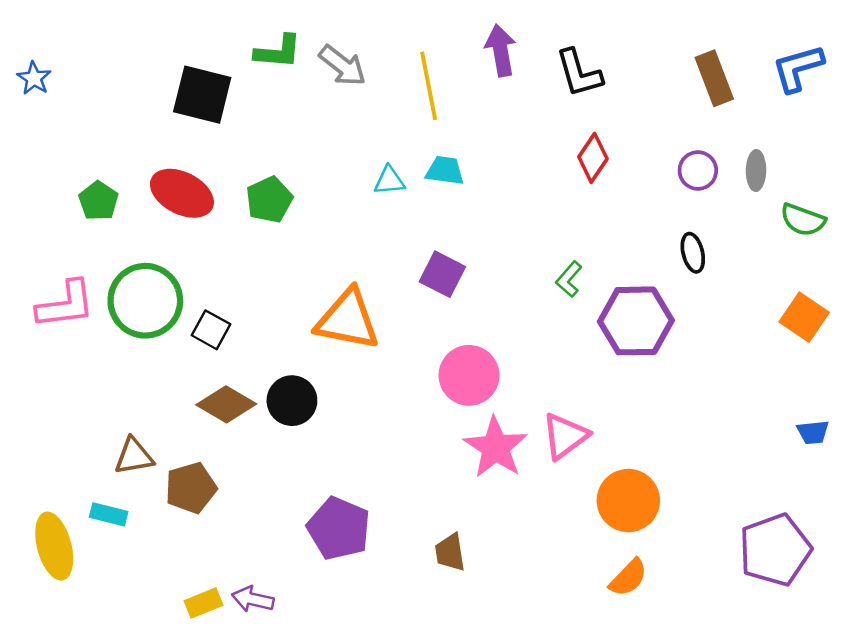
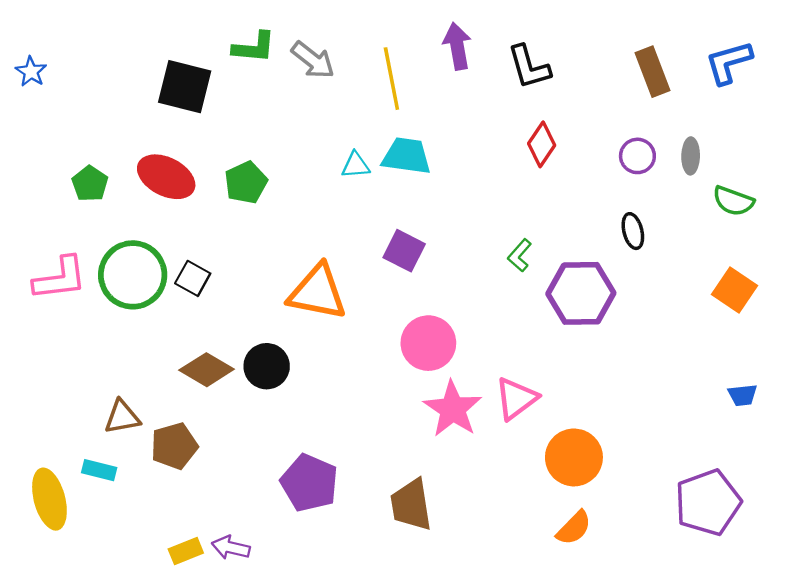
cyan trapezoid: (445, 170) -> (406, 156), size x1.4
black square: (211, 330) -> (193, 278), moved
brown trapezoid: (450, 552) -> (411, 505), size x1.5

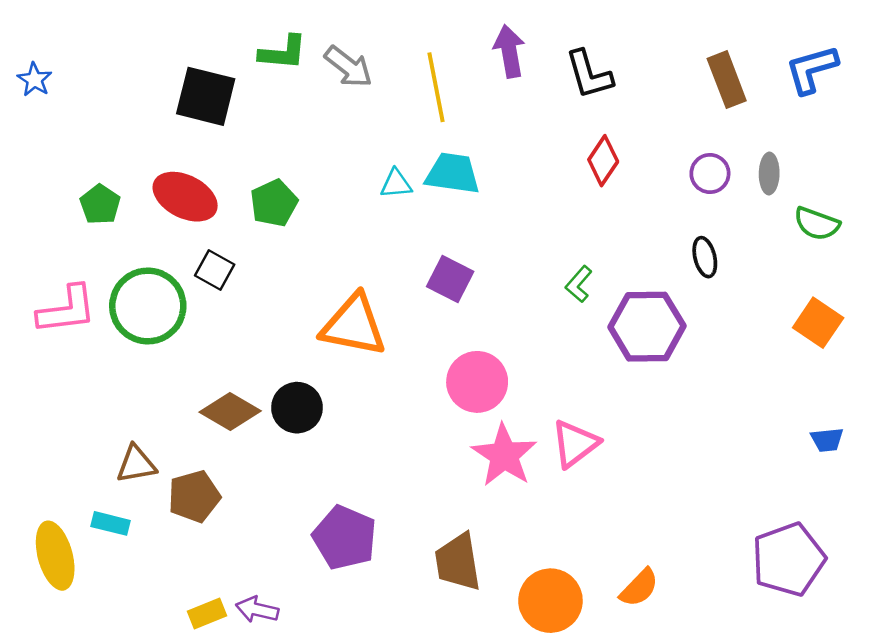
black square: (193, 278) -> (215, 270), moved
orange circle: (574, 457) -> (550, 601), moved

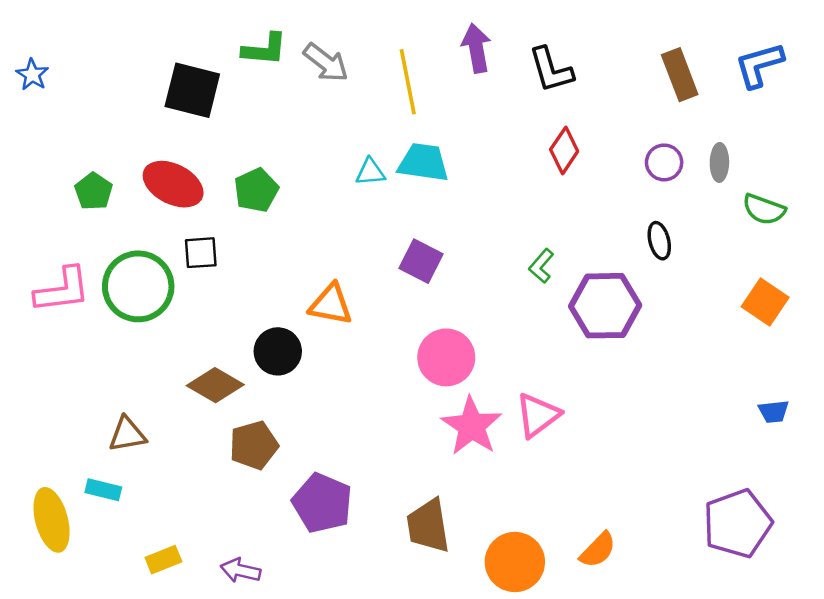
black square: (215, 270) -> (201, 253), turned -33
orange triangle: (354, 325) -> (331, 304), size x0.7
black circle: (297, 408) -> (278, 351), moved
brown pentagon: (194, 496) -> (254, 445), moved
yellow rectangle: (207, 613) -> (163, 560), moved

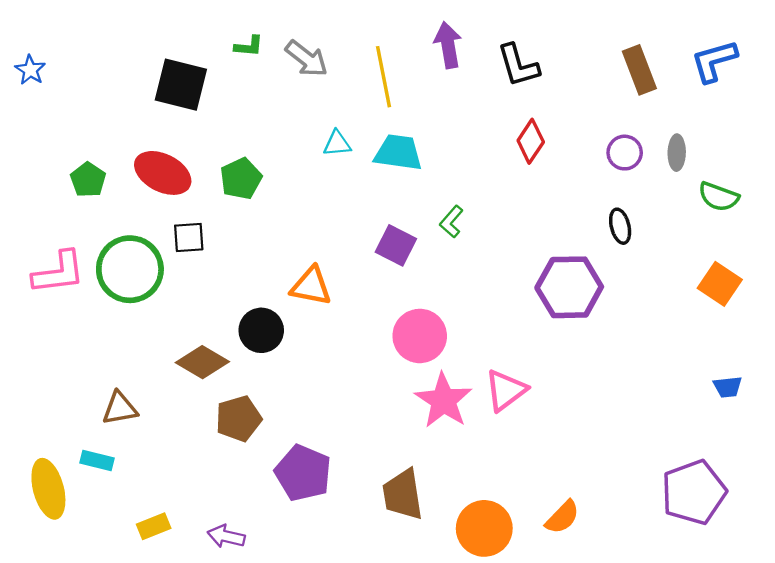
green L-shape: (265, 49) -> (249, 46), size x0.7
cyan triangle: (370, 172) -> (337, 144), moved
green L-shape: (541, 266) -> (451, 222), moved

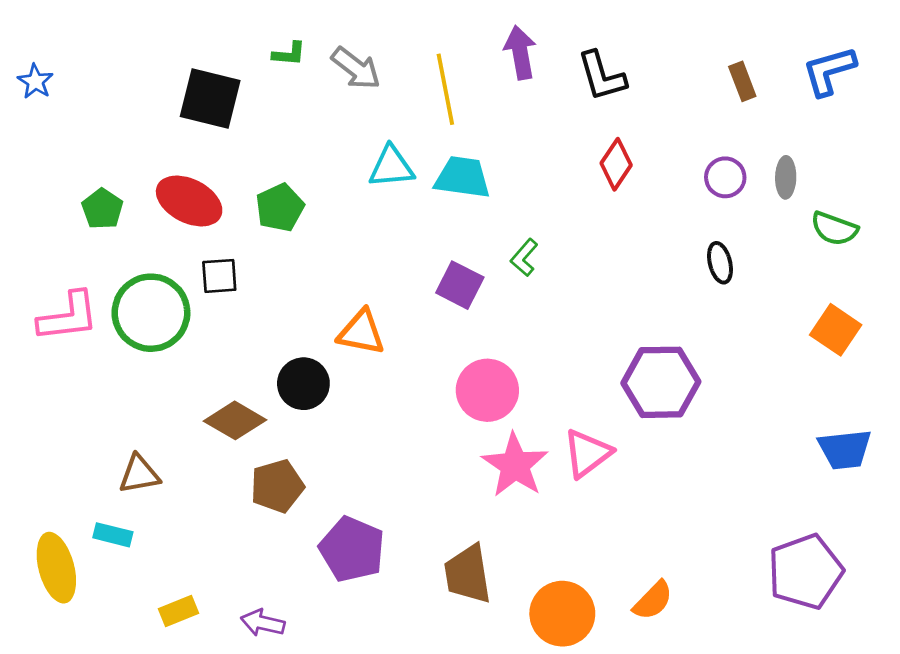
brown rectangle: (639, 70) -> (742, 81), size x0.7
cyan triangle: (337, 144) -> (391, 167), size x1.4
purple hexagon: (569, 287) -> (661, 382), moved
blue trapezoid: (728, 387) -> (845, 449), size x1.6

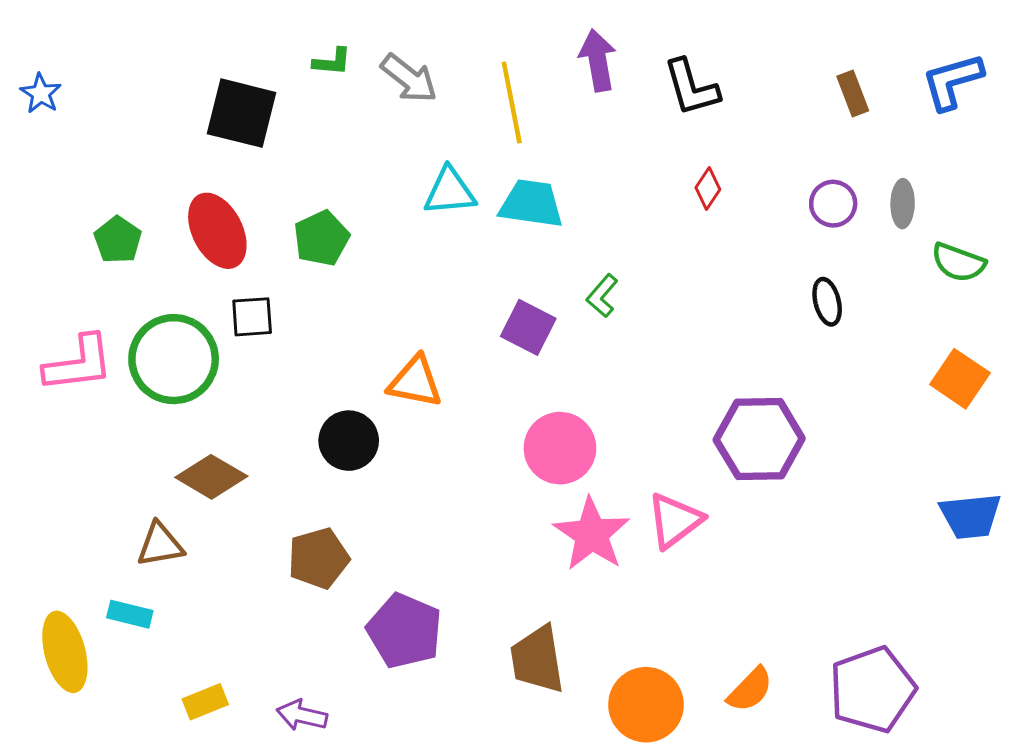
red diamond: (616, 164) -> (708, 189), size x0.7
red ellipse: (189, 201) -> (217, 231), turned 36
brown diamond: (235, 420) -> (211, 477), moved
purple pentagon: (805, 572) -> (872, 690), moved

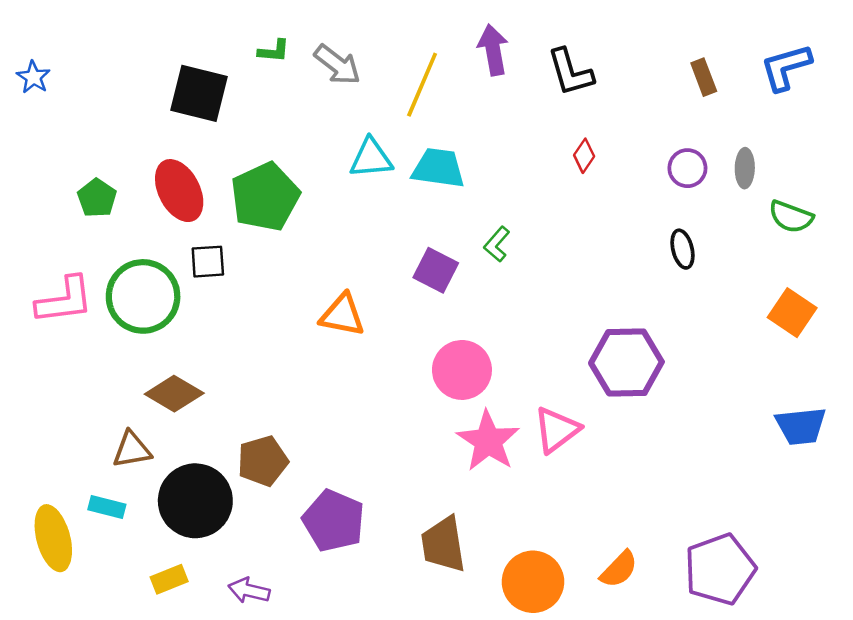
yellow line: (512, 102) -> (422, 85), turned 34
green pentagon: (321, 238) -> (265, 197), size x1.5
black circle: (349, 441) -> (195, 501), moved, size x1.5

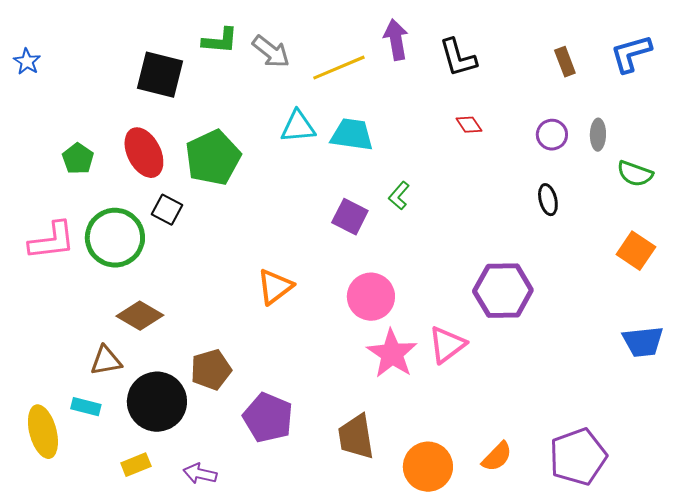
green L-shape: (274, 51) -> (220, 41), size x1.4
yellow line: (422, 85) -> (339, 68), turned 44
red diamond: (584, 156) -> (469, 125), turned -68
black square: (208, 262) -> (167, 210), turned 32
orange triangle: (342, 315) -> (275, 287), moved, turned -48

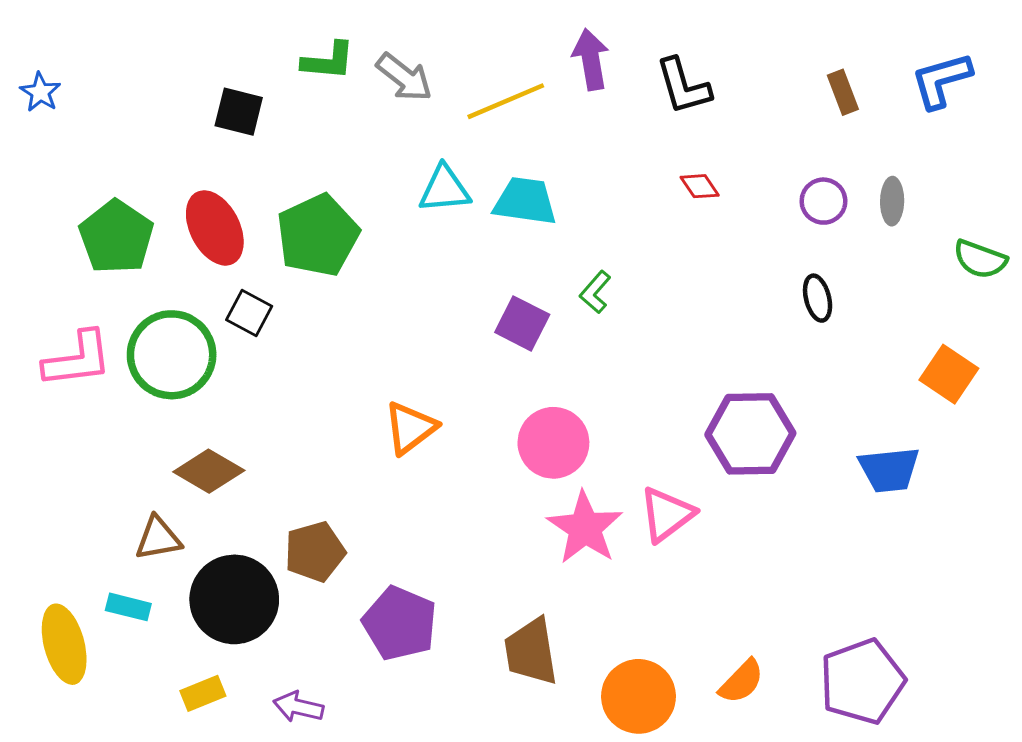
black square: (160, 75) -> (239, 112), size x0.7
green pentagon: (78, 159) -> (116, 237), size x1.6
green semicircle: (635, 174) -> (980, 259), moved
blue trapezoid: (643, 342) -> (889, 470), moved

